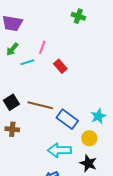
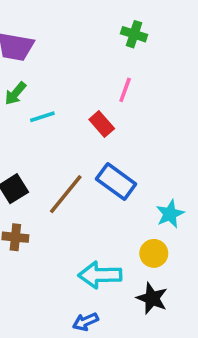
pink line: (42, 47) -> (125, 90), moved
brown line: (40, 105) -> (66, 194), turned -65
blue rectangle: (67, 119) -> (116, 182), moved

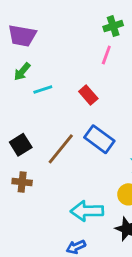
green cross: (134, 34) -> (113, 26), turned -36
pink line: (125, 90) -> (106, 55), moved

